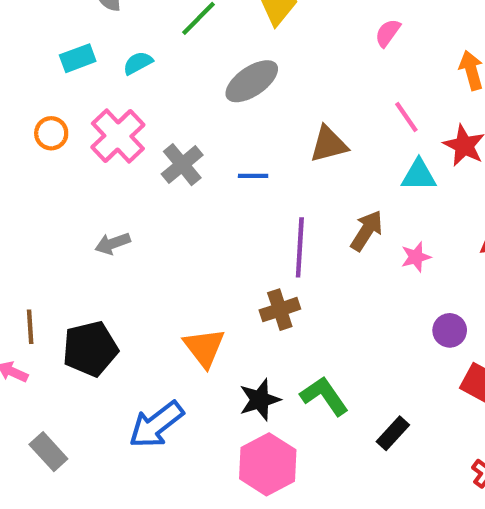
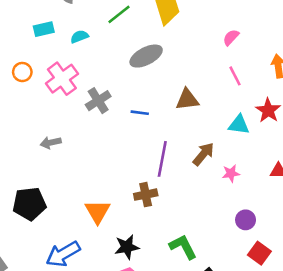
pink line: (406, 117) -> (235, 76), moved
green L-shape: (324, 396) -> (183, 247), moved

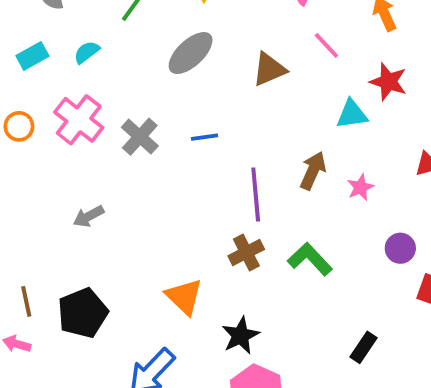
brown triangle: (187, 100) -> (269, 69), moved
green L-shape: (183, 247) -> (310, 259), moved

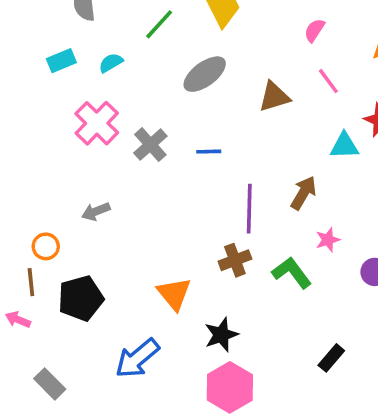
orange circle: (19, 126) -> (46, 246), moved
pink star: (360, 187) -> (328, 240), moved

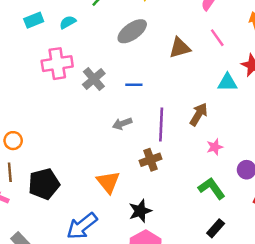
pink cross: (97, 123) -> (57, 64), turned 36
gray arrow: (96, 211) -> (122, 124), moved
orange circle: (46, 246) -> (13, 141), moved
green L-shape: (292, 273) -> (212, 188), moved

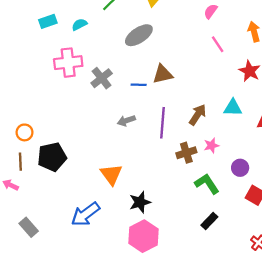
brown triangle: (180, 48) -> (163, 74), moved
cyan triangle: (227, 82) -> (233, 108), moved
brown cross: (151, 160) -> (186, 153), moved
black pentagon: (44, 184) -> (52, 157), moved

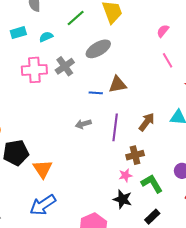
gray cross: (102, 78) -> (65, 66), moved
pink star: (211, 146) -> (125, 175), moved
orange triangle: (111, 174) -> (43, 169), moved
black star: (140, 202) -> (123, 199), moved, turned 30

